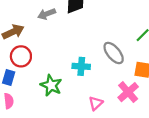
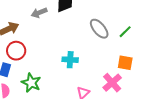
gray ellipse: (114, 53) -> (99, 29), moved
green star: (51, 85) -> (31, 83), moved

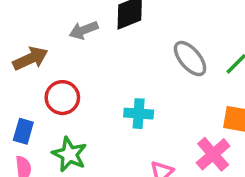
red circle: (16, 51) -> (62, 98), moved

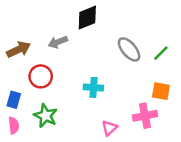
gray arrow: (84, 30) -> (58, 42), moved
pink cross: (213, 154) -> (145, 116), turned 30

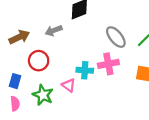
pink cross: (145, 116) -> (108, 64), moved
pink triangle: (109, 128) -> (69, 85), moved, turned -40

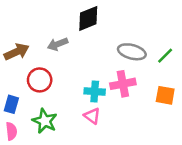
gray ellipse: (116, 37) -> (132, 52), turned -35
pink triangle: (69, 85) -> (92, 116), moved

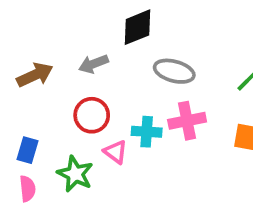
gray ellipse: (132, 52) -> (174, 71), moved
red circle: (40, 80) -> (92, 115), moved
pink triangle: (92, 116) -> (116, 152), moved

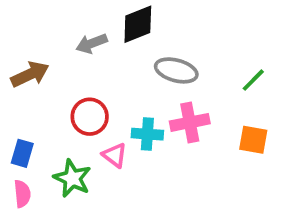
gray arrow: (94, 64) -> (92, 44), moved

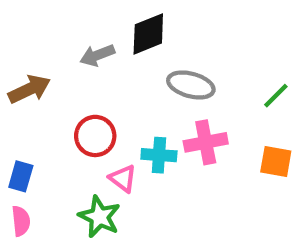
green star: (72, 178) -> (99, 217), moved

